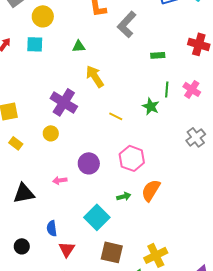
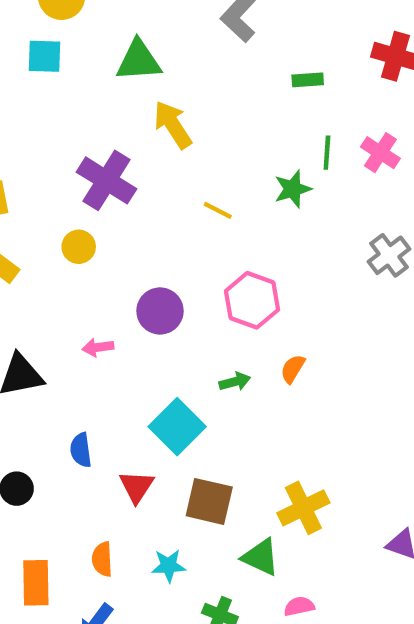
green triangle: (79, 46) -> (139, 61), size x1.6
green star: (151, 106) -> (293, 189), turned 30
orange semicircle: (151, 190) -> (293, 369), size x0.6
red triangle: (67, 249) -> (136, 486), moved

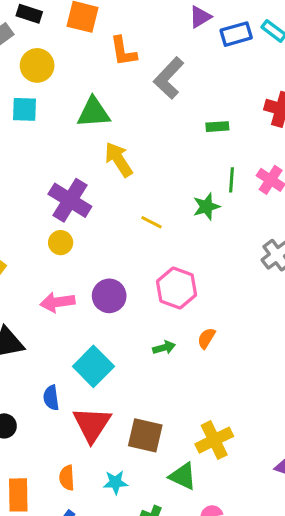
yellow circle: (79, 247) -> (61, 243), moved
pink arrow: (98, 347) -> (57, 302), moved, size x1.5
cyan square: (177, 427) -> (93, 366), moved
red triangle: (136, 486) -> (92, 424), size x1.5

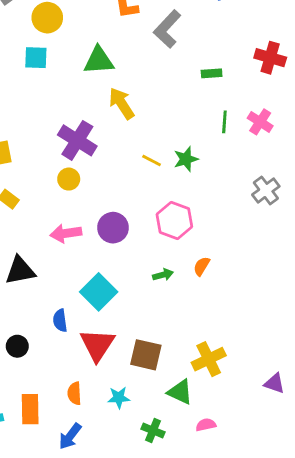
green star: (206, 207) -> (186, 159), moved

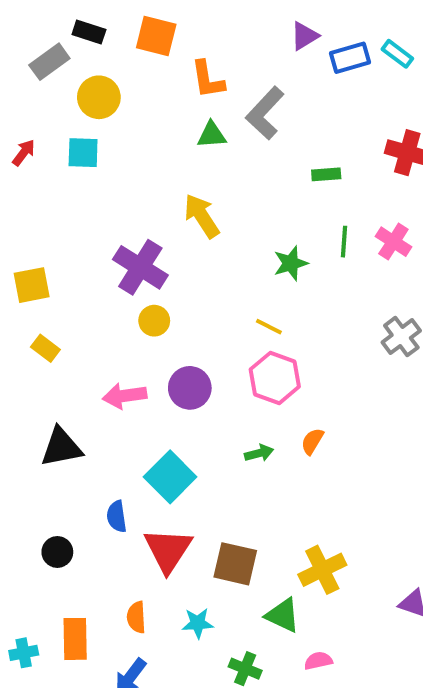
green triangle: (99, 60) -> (212, 135), moved, size x0.7
green star: (186, 159) -> (291, 263), moved
yellow line: (152, 160) -> (269, 327), moved
yellow circle: (69, 179) -> (154, 321), moved

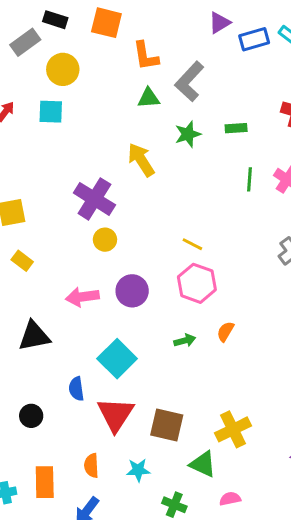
green star: (291, 263) -> (188, 134), moved

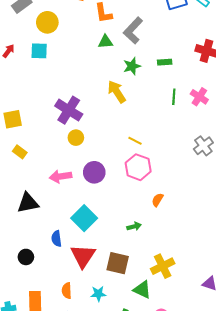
yellow arrow: (141, 160) -> (117, 92), moved
green arrow: (185, 341) -> (134, 226), moved

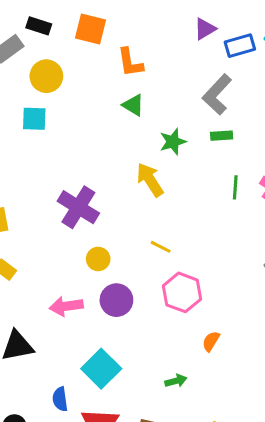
gray L-shape: (133, 30) -> (217, 94), moved
green triangle: (105, 42) -> (133, 105), turned 35
yellow circle: (76, 138) -> (98, 259), moved
yellow line: (135, 141) -> (161, 247), moved

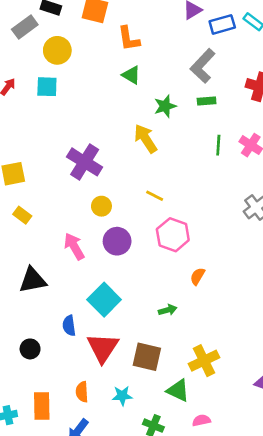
pink arrow: (66, 306) -> (74, 246), turned 68

